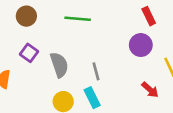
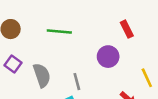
purple circle: (141, 45) -> (108, 57), moved

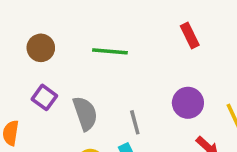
red rectangle: (127, 29) -> (190, 35), moved
purple circle: (108, 57) -> (188, 103), moved

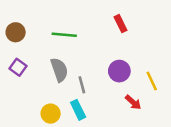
gray semicircle: (85, 113) -> (59, 70), moved

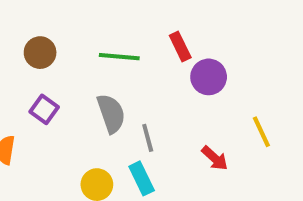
red rectangle: (121, 24) -> (180, 46), moved
purple circle: (119, 71) -> (209, 77), moved
red arrow: (133, 102) -> (215, 158), moved

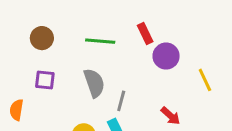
purple square: (44, 109) -> (45, 80), turned -30
yellow line: (261, 132) -> (205, 80), moved
gray line: (148, 138) -> (121, 101), turned 30

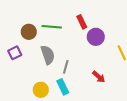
brown circle: (42, 38) -> (29, 32), moved
purple square: (45, 80) -> (15, 53), turned -32

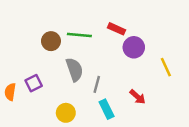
red rectangle: (82, 22) -> (116, 29), turned -40
purple square: (15, 53) -> (34, 83), moved
cyan rectangle: (63, 87) -> (107, 109), moved

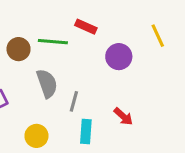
red rectangle: (116, 29) -> (86, 27), moved
yellow line: (166, 67) -> (158, 36), moved
cyan rectangle: (107, 109) -> (86, 131), turned 30

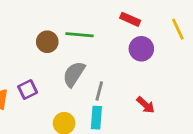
red rectangle: (86, 27) -> (130, 19), moved
gray semicircle: (47, 84) -> (74, 74), turned -128
cyan rectangle: (86, 131) -> (96, 118), moved

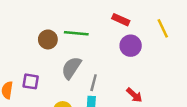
purple square: (28, 90) -> (31, 81), turned 35

